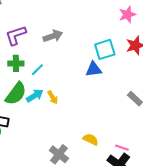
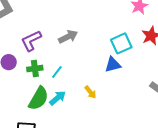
yellow arrow: (53, 97) -> (90, 92), moved

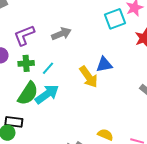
cyan square: (121, 43) -> (115, 19), moved
yellow arrow: (90, 92) -> (89, 77), moved, size x1.6
cyan arrow: (58, 98) -> (47, 94), size x1.4

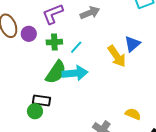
blue triangle: (104, 65) -> (132, 44), turned -30
cyan arrow: (47, 94) -> (75, 73), turned 30

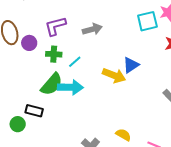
yellow arrow: (117, 56) -> (114, 75), turned -40
green circle: (35, 111) -> (18, 124), moved

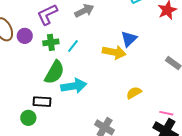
cyan arrow: (70, 87) -> (74, 86), moved
yellow semicircle: (123, 135) -> (134, 93), moved, turned -49

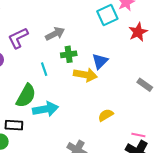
green cross: (51, 42) -> (69, 54), moved
cyan line: (73, 46) -> (44, 69), turned -56

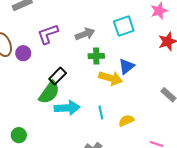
cyan square: (107, 15) -> (124, 26), moved
cyan line: (44, 69) -> (101, 113), moved
black rectangle: (14, 125) -> (58, 76), moved, turned -54

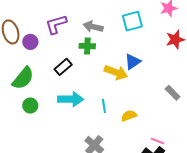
gray arrow: (85, 34) -> (93, 27), turned -150
green cross: (96, 56) -> (87, 46), moved
green semicircle: (49, 92) -> (23, 78), moved
green circle: (19, 135) -> (30, 106), moved

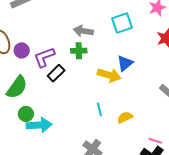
purple L-shape: (56, 24) -> (44, 57), moved
cyan arrow: (71, 99) -> (39, 125), moved

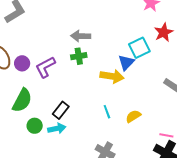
cyan square: (122, 23) -> (139, 48), moved
black rectangle: (56, 73) -> (61, 110), moved
cyan arrow: (39, 125) -> (57, 129), moved, size x0.7

